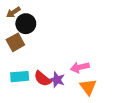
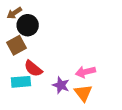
red semicircle: (42, 79) -> (33, 69), moved
orange triangle: (88, 87) -> (83, 93), moved

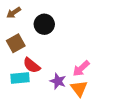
black circle: (28, 25) -> (44, 24), moved
pink arrow: (85, 72) -> (81, 68), turned -30

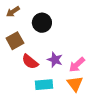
cyan rectangle: (20, 78) -> (44, 85), moved
purple star: (58, 81) -> (55, 60), moved

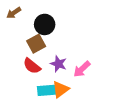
brown square: (15, 41) -> (36, 44), moved
orange triangle: (75, 84) -> (61, 89), moved, turned 30

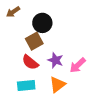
cyan rectangle: (47, 90) -> (26, 85), moved

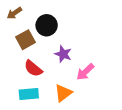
brown square: (34, 41) -> (25, 40), moved
purple star: (55, 60) -> (63, 54), moved

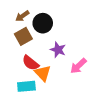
brown arrow: (14, 13) -> (22, 16), moved
orange triangle: (63, 93) -> (43, 73), moved, turned -36

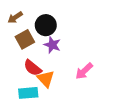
brown arrow: (22, 16) -> (15, 18), moved
purple star: (58, 50) -> (52, 45), moved

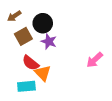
pink arrow: (84, 71) -> (95, 60), moved

